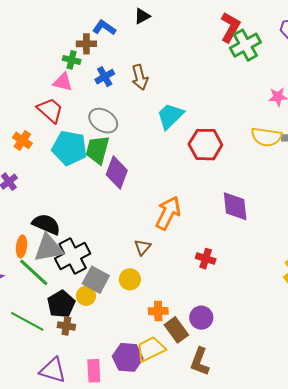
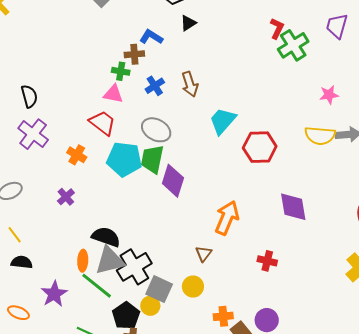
red L-shape: (230, 27) -> (277, 28), size x0.7

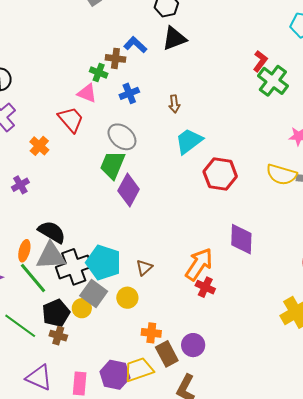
black triangle: (188, 23) -> (174, 38), size x1.5
green cross: (293, 45) -> (273, 81), turned -32
brown arrow: (190, 84) -> (174, 104), moved, size x0.7
cyan pentagon: (124, 159) -> (104, 263), moved
orange arrow: (227, 218) -> (199, 264), moved

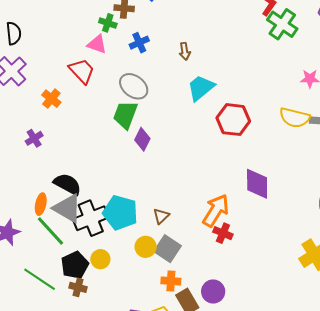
purple diamond: (129, 190) -> (142, 139), size x0.7
gray triangle: (51, 256) -> (67, 208), turned 36
gray square: (94, 294) -> (167, 249), moved

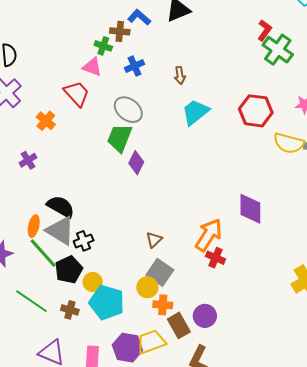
red hexagon: (233, 120) -> (256, 111), moved
cyan pentagon: (120, 213) -> (107, 302), moved
black cross: (91, 218) -> (84, 241), size x0.6
yellow circle: (146, 247) -> (147, 287), moved
black pentagon: (75, 265) -> (69, 270), moved

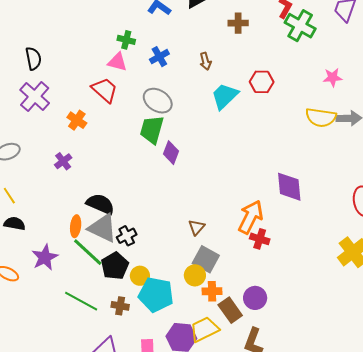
brown cross: (120, 31) -> (238, 23), moved
red hexagon: (256, 111) -> (262, 82), moved, size x0.7

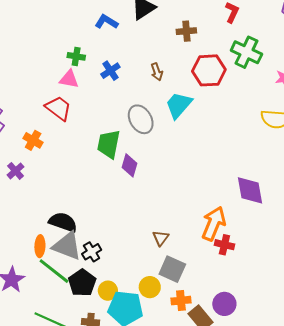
green cross: (300, 26) -> (246, 52), moved
red hexagon: (262, 82) -> (209, 70), moved, size x1.4
gray ellipse: (158, 101) -> (141, 119), moved, turned 32
purple cross: (63, 161) -> (16, 171), moved
yellow circle: (195, 275) -> (150, 287), moved

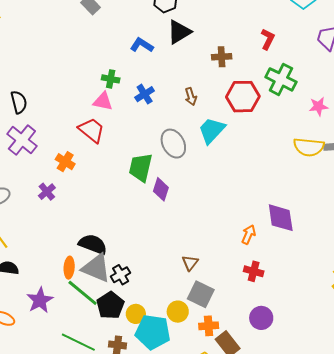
orange arrow: (214, 224) -> (249, 234), moved, size x0.6
purple circle: (224, 304) -> (261, 318), moved

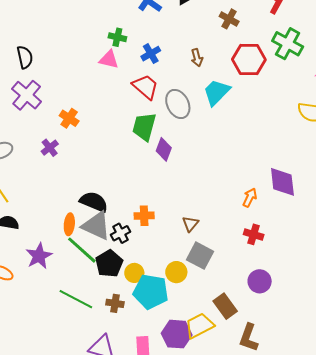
brown cross: (222, 57) -> (229, 19), turned 30
red trapezoid: (91, 130) -> (145, 87), moved
orange cross: (209, 326) -> (144, 216), moved

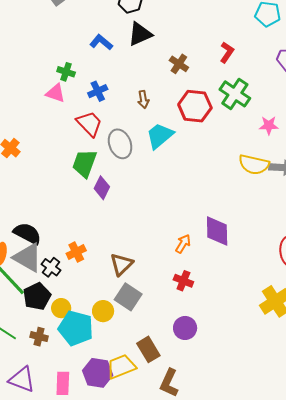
orange cross: (144, 216) -> (76, 252), turned -30
brown triangle: (190, 224) -> (121, 264), size x1.4
black cross: (120, 233) -> (51, 267), turned -30

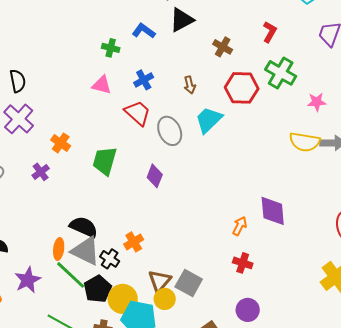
green cross: (66, 72) -> (111, 48), moved
green trapezoid: (85, 163) -> (105, 161), moved
brown triangle: (121, 264) -> (160, 281), moved
yellow circle: (61, 308) -> (123, 299), size x1.5

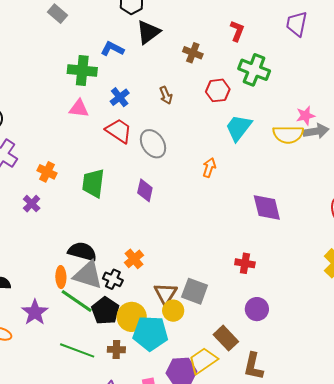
green cross: (111, 48) -> (82, 70), size x1.6
red hexagon: (242, 88) -> (218, 90), size x0.7
pink star: (317, 102) -> (306, 116), moved
cyan trapezoid: (209, 120) -> (239, 128), moved
orange arrow: (240, 226) -> (209, 168), moved

